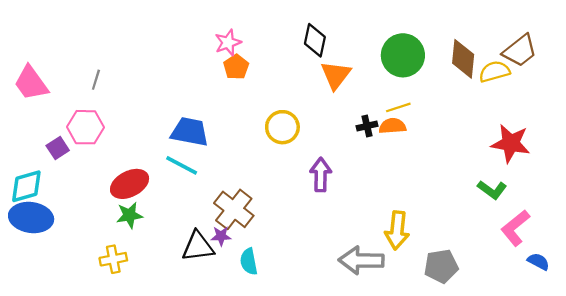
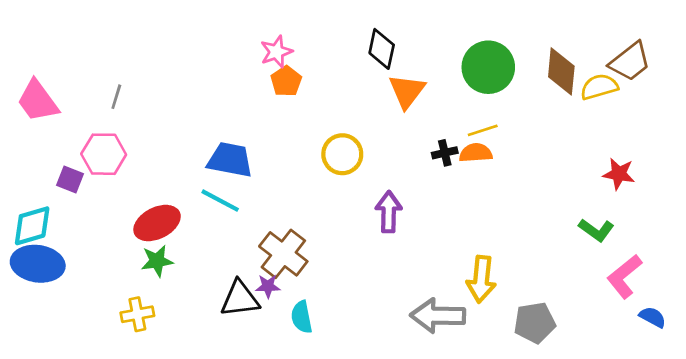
red star: (511, 143) -> (619, 174), size x0.7
purple square: (58, 148) -> (70, 180), turned -35

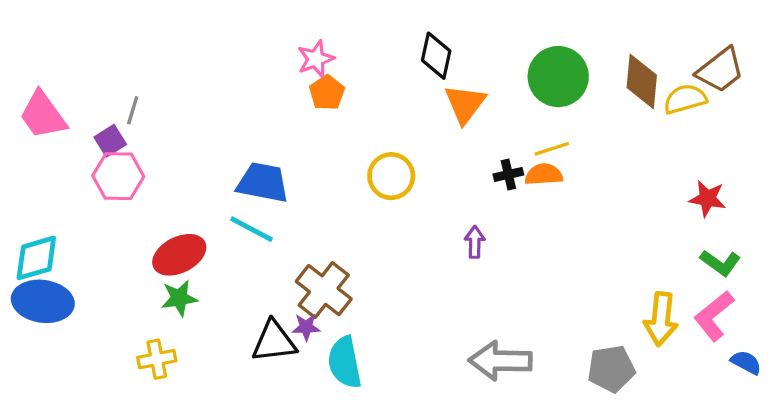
purple square: (70, 180) -> (110, 141), moved, turned 36
purple arrow: (389, 212) -> (475, 242), moved, size x0.7
green L-shape: (596, 230) -> (720, 263), moved
yellow arrow: (481, 279) -> (661, 319), moved
cyan semicircle: (302, 317) -> (345, 362), size x1.4

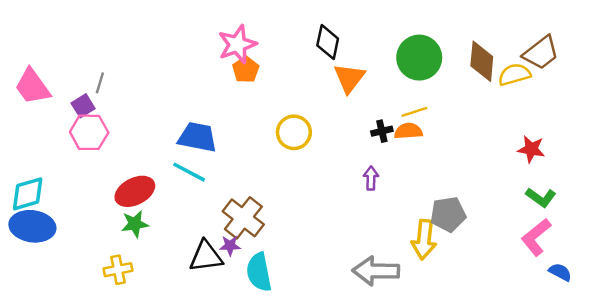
pink star: (316, 59) -> (237, 44), size x1.4
purple arrow: (475, 242) -> (371, 178), moved
yellow arrow: (661, 319) -> (424, 240), moved
gray pentagon: (611, 369) -> (448, 214), moved

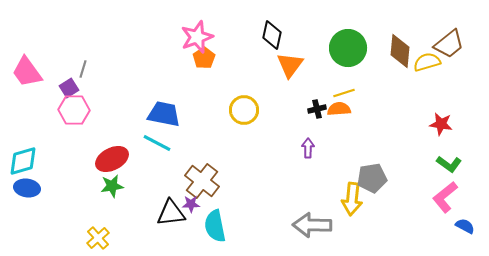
blue ellipse: (32, 226) -> (27, 188), size x0.7
yellow cross: (118, 270) -> (98, 238), moved, turned -30

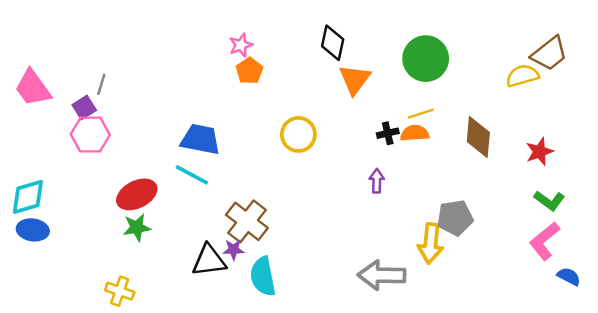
pink star: (197, 37) -> (241, 45), size x0.6
brown diamond: (400, 51) -> (478, 137), moved
red star: (441, 124) -> (540, 152), turned -30
yellow cross: (98, 238) -> (120, 291), turned -30

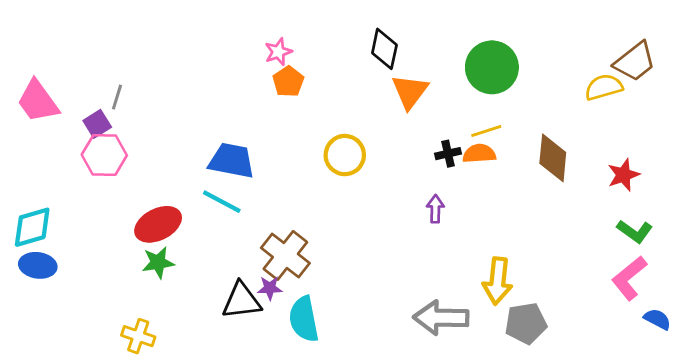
gray pentagon: (455, 218) -> (526, 323), moved

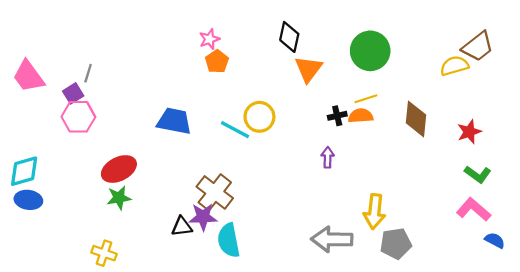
cyan line: (222, 202) -> (235, 130), moved
pink L-shape: (629, 278) -> (473, 209), turned 80
purple star: (270, 288) -> (203, 217), size x1.5
black triangle: (242, 301) -> (182, 227), size x0.7

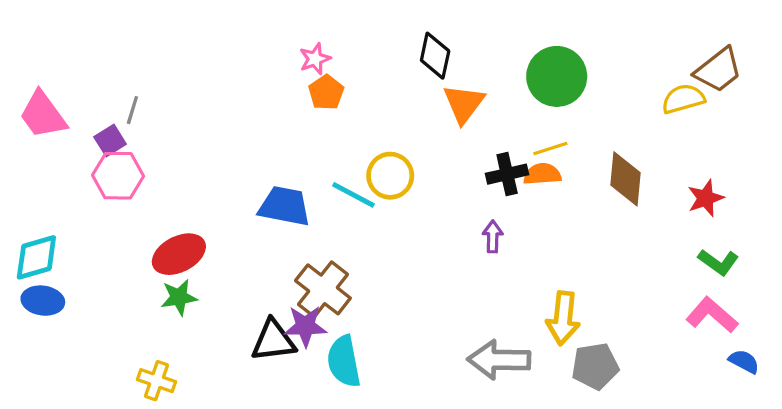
black cross: (337, 116) -> (507, 174), size x1.4
blue trapezoid: (174, 121) -> (285, 206), moved
black triangle: (182, 227) -> (273, 341), size x1.4

